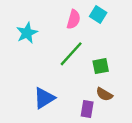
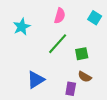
cyan square: (98, 14) -> (95, 18), moved

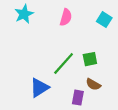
cyan star: (22, 27) -> (24, 14), moved
green line: (58, 44) -> (64, 63), moved

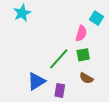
pink semicircle: (66, 17) -> (81, 33), moved
purple rectangle: (78, 98) -> (60, 90), moved

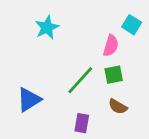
cyan star: (22, 13) -> (47, 27), moved
blue triangle: (36, 81) -> (29, 100), moved

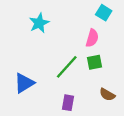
cyan square: (132, 25) -> (104, 13), moved
brown semicircle: (118, 107) -> (107, 95), moved

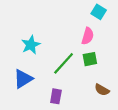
cyan star: (39, 23) -> (31, 45), moved
purple rectangle: (68, 103) -> (56, 96), moved

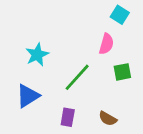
green square: (90, 59) -> (122, 72), moved
brown semicircle: (102, 90) -> (108, 119), moved

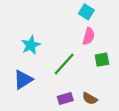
cyan square: (120, 15) -> (86, 12), moved
purple rectangle: (68, 117) -> (65, 99), moved, turned 64

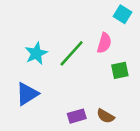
cyan square: (86, 12) -> (122, 14), moved
green line: (64, 64) -> (72, 53), moved

